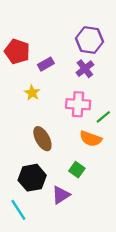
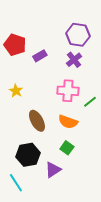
yellow star: (32, 93) -> (16, 91), moved
orange semicircle: (91, 139) -> (68, 122), moved

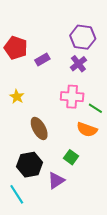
green line: (90, 102) -> (95, 108), turned 72
orange semicircle: (68, 122) -> (87, 130), moved

